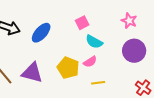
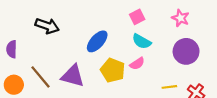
pink square: (82, 23) -> (137, 17), moved
blue ellipse: (41, 33) -> (97, 41), moved
yellow line: (98, 83) -> (169, 87), moved

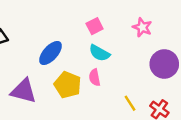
purple circle: (186, 51) -> (164, 64), moved
pink semicircle: (137, 64) -> (95, 77), turned 112
yellow line: (169, 87) -> (130, 103), turned 64

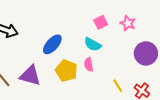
pink square: (95, 26) -> (101, 22), moved

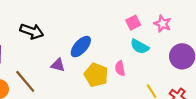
cyan semicircle: (93, 44) -> (140, 47), moved
purple triangle: (30, 76) -> (58, 65), moved, size x0.6

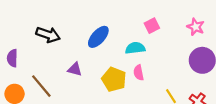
pink star: (163, 24) -> (196, 27), moved
blue ellipse: (81, 47) -> (98, 37), moved
cyan semicircle: (140, 47) -> (135, 48), moved, turned 144

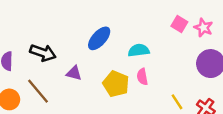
pink square: (152, 26) -> (179, 24), moved, turned -32
black arrow: (48, 35) -> (43, 53), moved

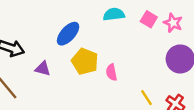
cyan semicircle: (139, 50) -> (114, 14), moved
yellow pentagon: (116, 84) -> (85, 61), moved

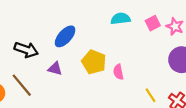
pink square: (149, 19) -> (153, 23), turned 32
blue ellipse: (68, 34) -> (65, 36), moved

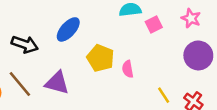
pink square: (153, 23) -> (154, 24), moved
purple triangle: (55, 69) -> (57, 83), moved, size x1.5

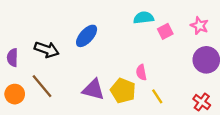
yellow pentagon: (100, 58) -> (123, 91), moved
purple triangle: (57, 83) -> (93, 89), moved
yellow line: (164, 95) -> (157, 96), moved

